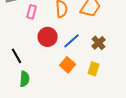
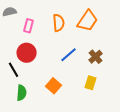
red circle: (48, 37) -> (27, 53), moved
orange square: (68, 65) -> (54, 86), moved

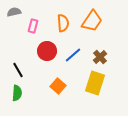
red circle: (27, 53) -> (47, 51), moved
yellow rectangle: (91, 83) -> (95, 83), size x1.6
green semicircle: (22, 93) -> (17, 93), moved

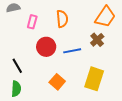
orange trapezoid: (92, 21) -> (105, 17), moved
blue line: (73, 55) -> (72, 51), turned 30
brown cross: (100, 57) -> (97, 40), moved

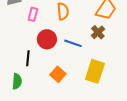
blue line: (72, 51) -> (73, 43), turned 30
black line: (17, 66) -> (28, 58), moved, turned 35

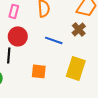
red circle: (47, 39) -> (18, 36), moved
orange square: (58, 74) -> (39, 71), turned -35

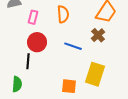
orange square: (39, 71) -> (69, 86), moved

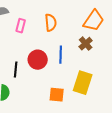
red circle: (37, 42) -> (38, 60), moved
blue line: (73, 46) -> (61, 55), turned 72

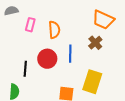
orange trapezoid: (94, 21) -> (103, 20), turned 80
orange semicircle: (51, 23) -> (54, 30), moved

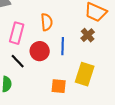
pink rectangle: (30, 25) -> (17, 33), moved, size x1.5
black line: (25, 69) -> (18, 61), turned -49

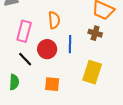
brown cross: (88, 35) -> (95, 33), turned -32
orange square: (59, 86) -> (52, 84), moved

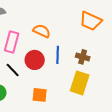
orange semicircle: (54, 20) -> (42, 31), turned -60
brown cross: (95, 33) -> (83, 57), moved

